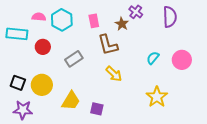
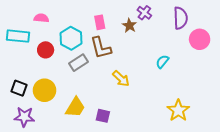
cyan hexagon: (62, 20) -> (71, 38), moved
brown L-shape: (108, 45) -> (101, 48), moved
pink circle: (182, 60) -> (200, 39), moved
yellow star: (157, 97) -> (178, 110), moved

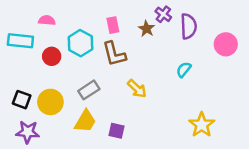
purple semicircle: (180, 18) -> (189, 26), moved
gray rectangle: (78, 63) -> (89, 90), moved

